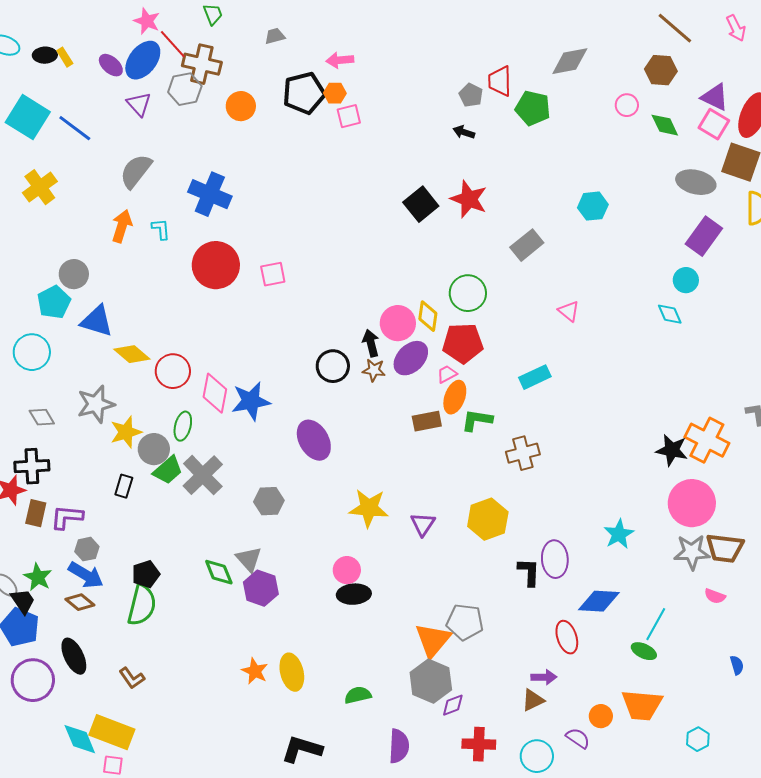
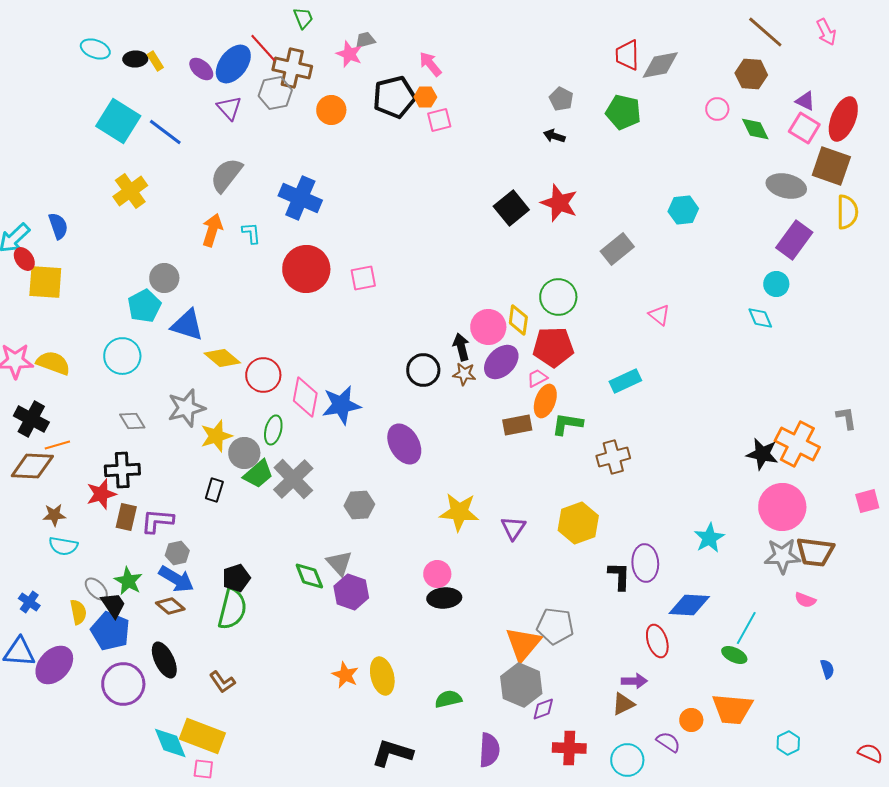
pink star: (147, 21) -> (349, 54), moved
pink arrow: (340, 60) -> (430, 64), turned 56
red trapezoid: (500, 81) -> (627, 55), moved
purple triangle: (715, 97) -> (805, 101), size x0.7

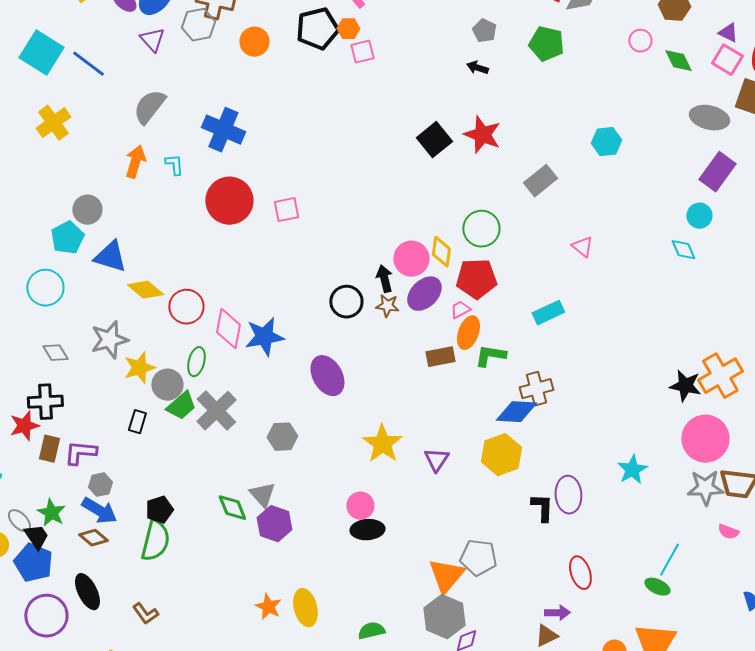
orange cross: (797, 444) -> (720, 376), turned 33
yellow star: (459, 512) -> (382, 444), turned 30
blue diamond: (689, 605) -> (516, 412), moved

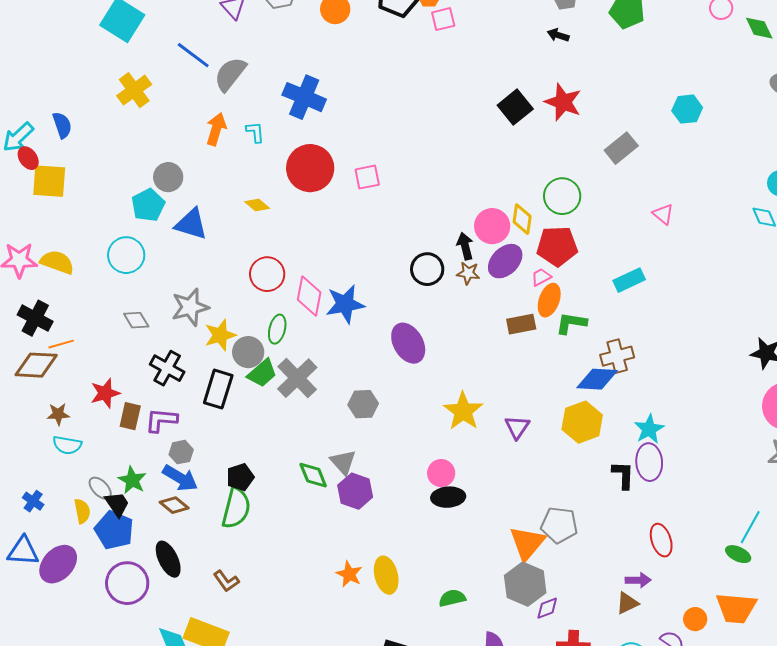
blue line: (88, 64) -> (193, 55), moved
yellow diamond: (145, 290) -> (257, 205), moved, size x0.7
black cross: (45, 402) -> (167, 368), moved, turned 32
black rectangle: (137, 422) -> (218, 389), size x1.6
cyan star: (632, 470) -> (649, 429), moved

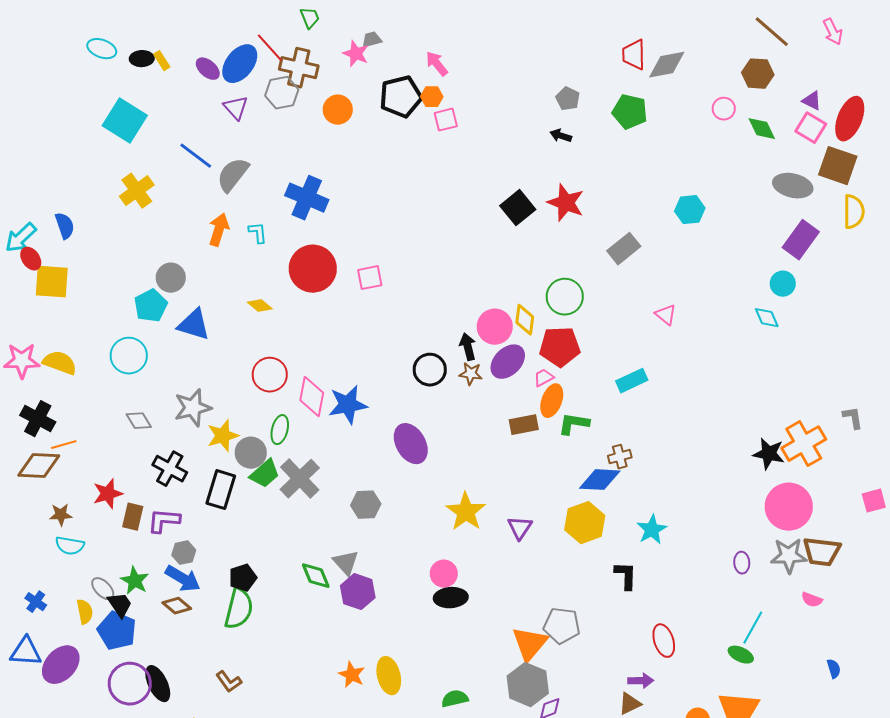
brown cross: (617, 356) -> (620, 457), size x0.7
purple ellipse: (649, 462) -> (742, 563), moved, size x0.6
black ellipse: (168, 559) -> (158, 684), moved

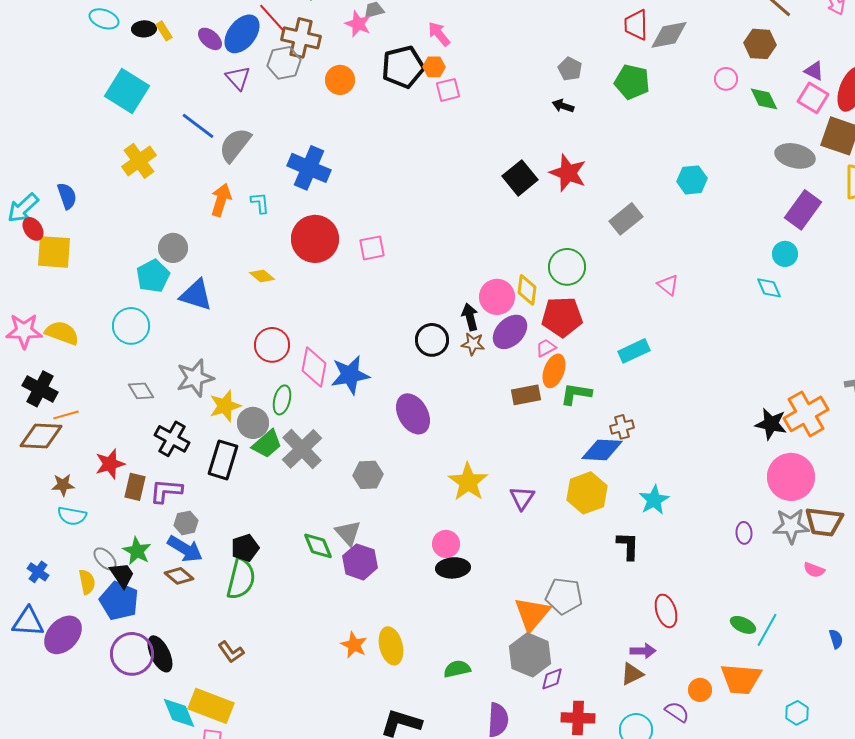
cyan line: (753, 628) -> (767, 630), moved

